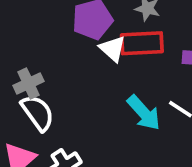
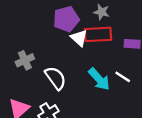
white semicircle: (38, 113) -> (56, 78), moved

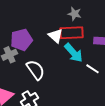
purple pentagon: (66, 19) -> (22, 40), moved
cyan arrow: (99, 79) -> (74, 53), moved

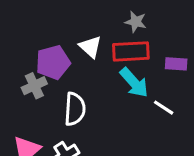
white triangle: (56, 36) -> (90, 47), moved
white semicircle: (36, 70) -> (75, 109), turned 40

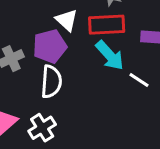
purple pentagon: (53, 62) -> (50, 46), moved

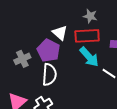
purple pentagon: (50, 46) -> (48, 51), turned -30

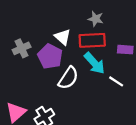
gray cross: (22, 59) -> (22, 48), moved
white semicircle: (49, 75) -> (68, 78), moved, turned 30

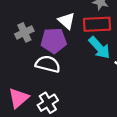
purple pentagon: (50, 56) -> (54, 41), turned -30
white semicircle: (68, 78) -> (48, 64), moved, turned -110

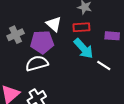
red rectangle: (97, 24) -> (81, 27), size x0.7
white semicircle: (48, 64) -> (37, 63), turned -30

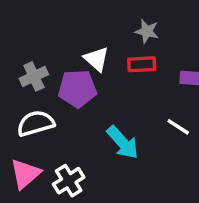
cyan arrow: (84, 48) -> (123, 142), moved
white semicircle: (37, 63) -> (36, 123), moved

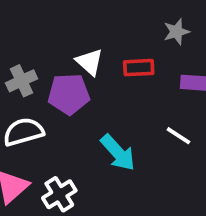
gray star: (147, 31) -> (177, 32), moved, turned -30

